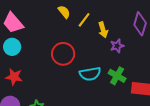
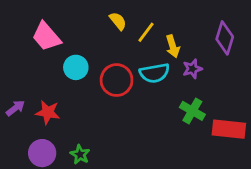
cyan circle: (12, 47) -> (76, 67), moved
cyan semicircle: (90, 74) -> (154, 73), moved

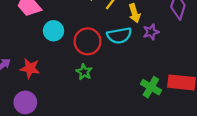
green cross: (192, 111) -> (151, 87), moved
green star: (80, 154) -> (84, 72), moved

